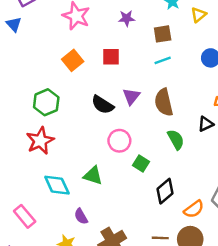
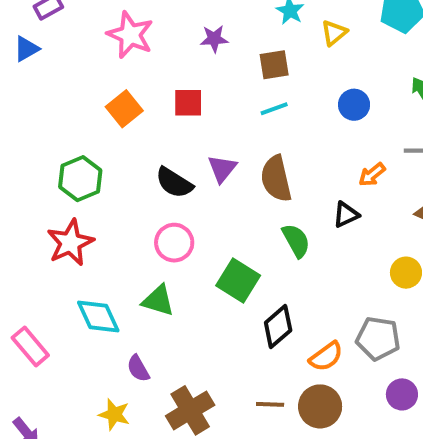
blue triangle: (14, 24) -> (26, 49), turned 42
pink circle: (119, 141) -> (174, 243), moved
green square: (141, 164) -> (238, 281), size x1.5
pink rectangle: (25, 216) -> (30, 347), moved

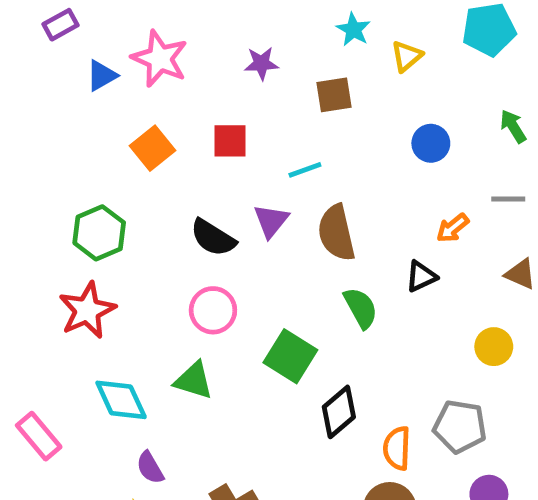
blue triangle: (26, 49) -> (102, 76), moved
cyan line: (274, 109) -> (305, 170), moved
orange semicircle: (326, 356) -> (397, 448), turned 128
purple semicircle: (138, 368) -> (150, 468), moved

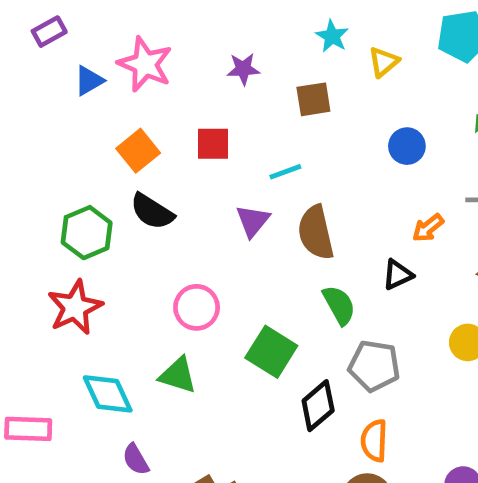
black semicircle: (213, 238) -> (152, 212), moved
gray pentagon: (460, 426) -> (374, 366), moved
pink rectangle: (39, 436) -> (28, 429), turned -48

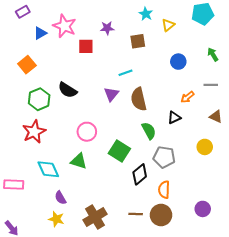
red square: (213, 144) -> (86, 46), moved
orange square: (138, 151) -> (27, 65), moved

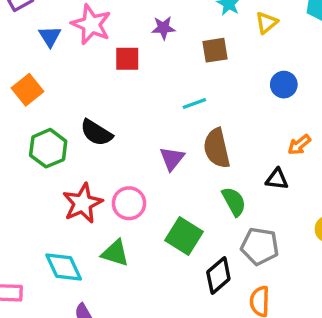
blue triangle: (40, 33) -> (50, 36), turned -32
purple triangle: (111, 94) -> (172, 159), moved
black triangle: (174, 117) -> (277, 179), turned 32
red star: (34, 132) -> (83, 203), moved

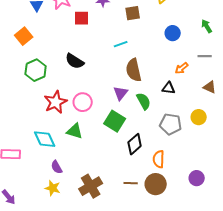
black semicircle: (96, 133) -> (75, 61), moved
purple triangle: (172, 159) -> (121, 93), moved
gray pentagon: (260, 246) -> (171, 124), moved

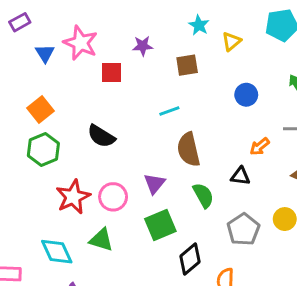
orange square: (24, 36) -> (41, 110), moved
purple triangle: (121, 93) -> (154, 184), moved
green square: (115, 121) -> (160, 225), turned 35
gray pentagon: (171, 124) -> (243, 229), turned 30

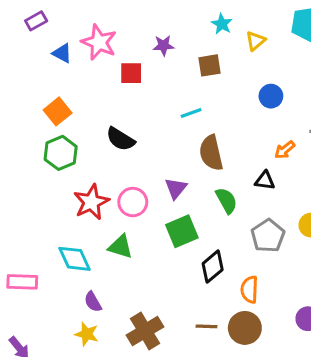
blue triangle: (45, 53) -> (62, 53), turned -30

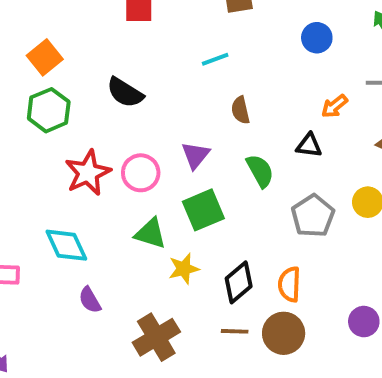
brown semicircle: (211, 153) -> (240, 110), size x0.6
green triangle: (120, 247) -> (150, 233), moved
black diamond: (213, 267) -> (239, 282), moved
yellow star: (87, 334) -> (184, 269), moved, turned -30

